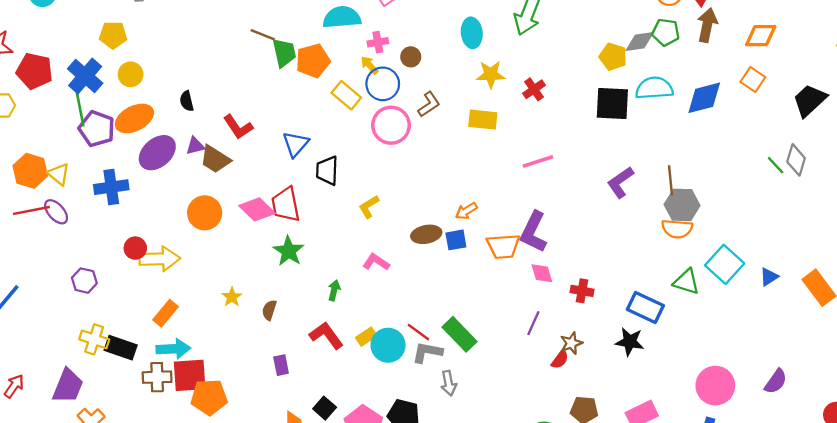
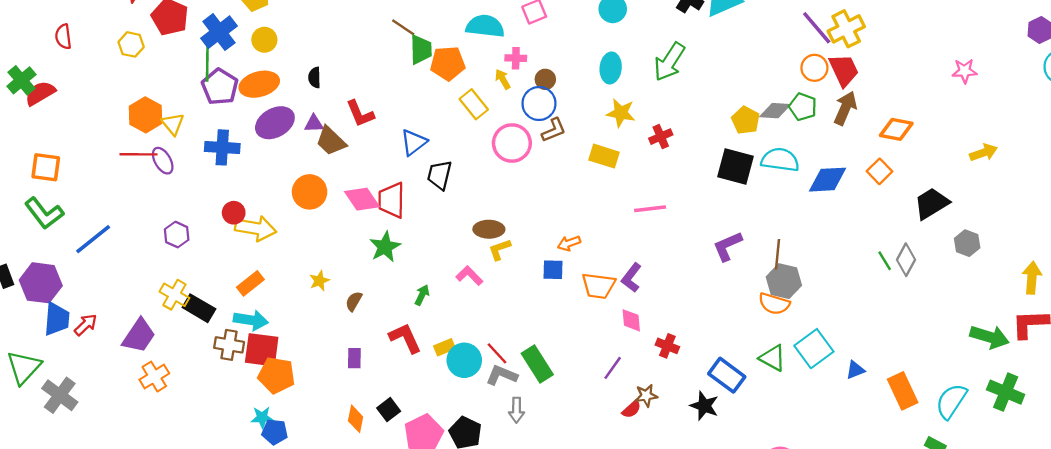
blue circle: (383, 84) -> (539, 103), moved
yellow L-shape: (369, 207) -> (500, 249), moved
purple L-shape: (534, 232) -> (631, 278), size x0.7
brown ellipse: (426, 234) -> (489, 229), moved

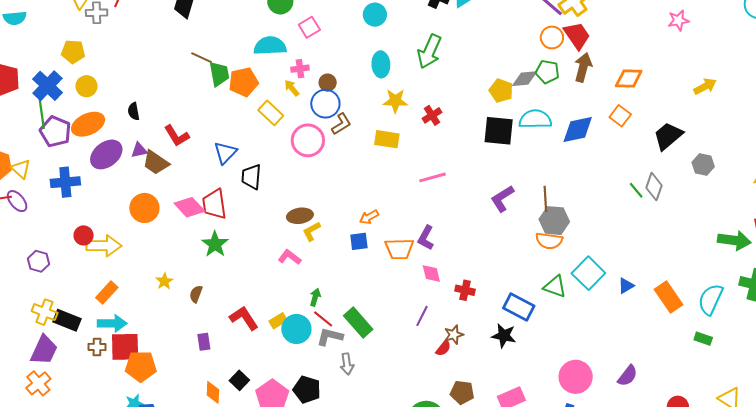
green arrow: (422, 295) -> (315, 297), moved
purple trapezoid: (139, 336) -> (44, 350), moved
brown cross: (229, 345) -> (97, 347), size x0.7

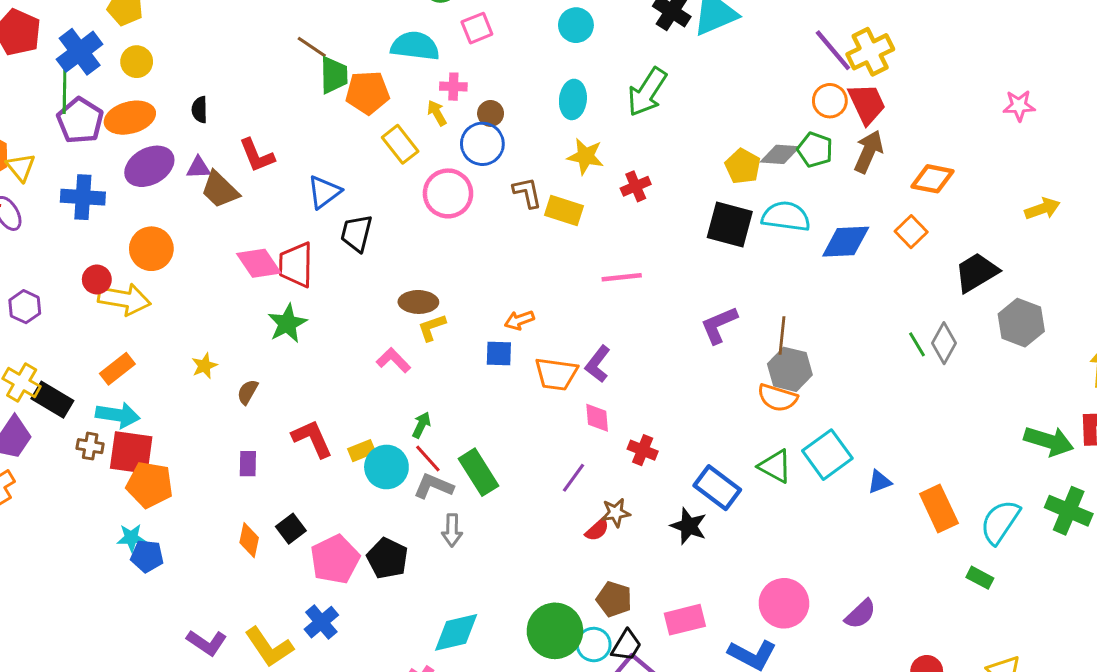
brown L-shape: (341, 124) -> (527, 193), moved, turned -80
gray hexagon: (703, 165) -> (1021, 323), size x1.4
orange circle: (144, 208) -> (151, 249), moved

